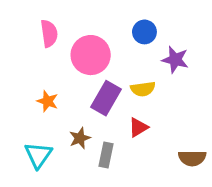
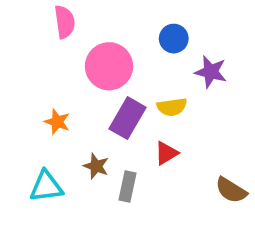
pink semicircle: (49, 33) -> (65, 22), moved
brown star: (80, 138) -> (96, 166), turned -30
cyan triangle: (38, 155) -> (46, 186), turned 48
brown semicircle: (192, 158) -> (231, 190), turned 32

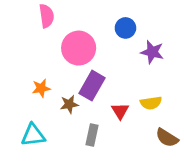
yellow semicircle: (172, 107) -> (151, 103), moved
orange star: (57, 122) -> (41, 88), turned -30
red triangle: (166, 153) -> (120, 111), turned -30
brown star: (96, 166) -> (69, 104), moved, turned -30

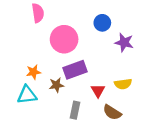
purple rectangle: (92, 86) -> (75, 70), turned 40
cyan triangle: (33, 135) -> (27, 95), moved
brown semicircle: (167, 138) -> (112, 112), moved

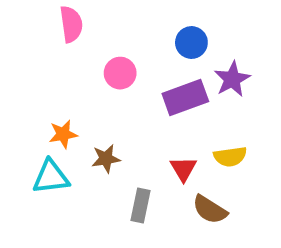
pink circle: (64, 39) -> (120, 73), size x0.6
purple star: (124, 42) -> (232, 79), turned 30
purple rectangle: (75, 70) -> (185, 98), moved

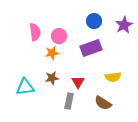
pink semicircle: (71, 24) -> (35, 32), moved
purple star: (232, 79) -> (124, 25), moved
orange star: (63, 134) -> (52, 53), moved
red triangle: (183, 169) -> (78, 82), moved

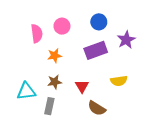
purple star: (124, 25) -> (126, 40), moved
pink circle: (59, 36) -> (62, 26), moved
gray rectangle: (69, 101) -> (49, 106), moved
brown semicircle: (103, 103) -> (97, 108), moved

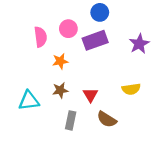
blue circle: (99, 22) -> (100, 12), moved
purple rectangle: (96, 50) -> (95, 40), moved
gray rectangle: (49, 106) -> (71, 120), moved

